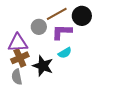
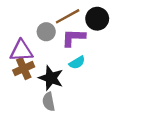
gray semicircle: (17, 77) -> (49, 102), moved

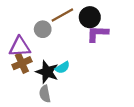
purple L-shape: (73, 38) -> (97, 34), moved
cyan semicircle: (77, 63) -> (62, 68), moved

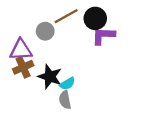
cyan semicircle: (62, 68) -> (67, 84), moved
gray semicircle: (45, 94) -> (65, 100), moved

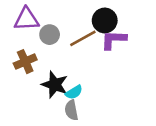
brown line: (66, 16) -> (83, 38), moved
purple triangle: (21, 50) -> (26, 19), moved
brown cross: (23, 67) -> (25, 62), moved

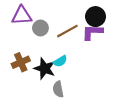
black circle: (105, 20) -> (95, 17), moved
brown cross: (25, 62) -> (21, 62), moved
cyan semicircle: (74, 92) -> (60, 61), moved

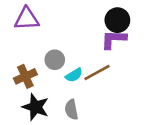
gray circle: (40, 28) -> (55, 60), moved
brown line: (67, 31) -> (97, 73), moved
black star: (45, 68) -> (36, 107), moved

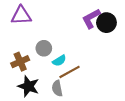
black circle: (117, 20) -> (106, 23), moved
purple L-shape: (114, 39) -> (91, 18), moved, turned -30
brown line: (97, 73) -> (70, 72), moved

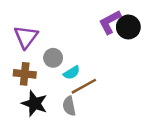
purple triangle: (21, 15) -> (26, 37), moved, turned -50
brown cross: (20, 62) -> (25, 74), turned 30

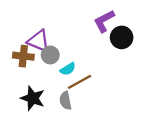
black circle: (128, 27) -> (122, 37), moved
purple triangle: (26, 37) -> (39, 41), moved, turned -45
brown cross: (25, 74) -> (23, 56), moved

